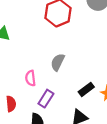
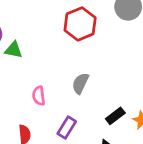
pink semicircle: (30, 78) -> (39, 96), moved

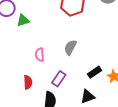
green triangle: (13, 50) -> (23, 20), turned -32

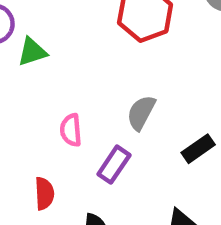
black rectangle: (95, 72) -> (198, 149), moved
purple rectangle: (59, 79) -> (114, 165), moved

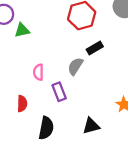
black rectangle: (198, 149) -> (95, 48), moved
purple rectangle: (114, 165) -> (59, 92), turned -60

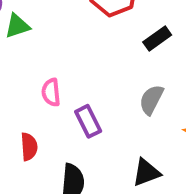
black rectangle: (95, 48) -> (157, 38), moved
gray semicircle: (75, 66) -> (151, 100), moved

